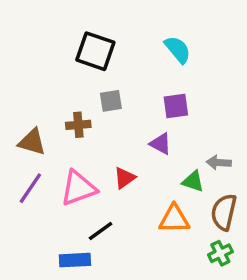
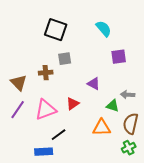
purple square: (176, 106) -> (119, 57), moved
brown triangle: (32, 142) -> (19, 83), turned 30

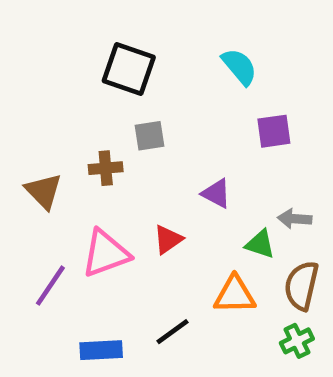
purple line: (18, 110) -> (50, 286), moved
black line: (59, 135) -> (173, 332), moved

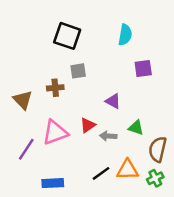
cyan semicircle: (239, 67) -> (125, 35), turned 50
gray arrow: (295, 219) -> (108, 136), moved
orange triangle: (235, 295) -> (128, 170), moved
black line: (173, 332) -> (101, 173), moved

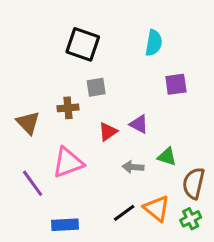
red triangle: (88, 125) -> (108, 132), moved
purple line: (26, 149) -> (33, 183), turned -70
orange triangle: (128, 170) -> (157, 208), turned 40

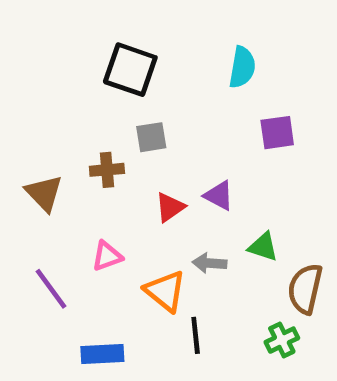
pink triangle: (68, 163) -> (107, 256), size x0.6
orange triangle: (157, 208) -> (165, 291), moved
black line: (124, 213) -> (196, 335), turned -60
green cross: (191, 219) -> (282, 340), moved

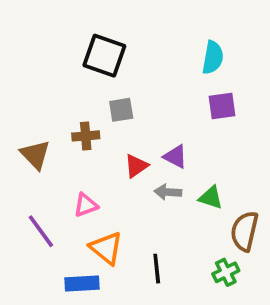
cyan semicircle: (242, 67) -> (213, 57), moved
gray arrow: (210, 263) -> (168, 192), moved
orange triangle: (165, 291) -> (106, 248), moved

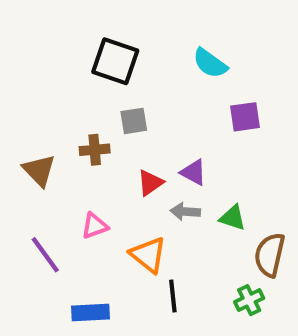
cyan semicircle: (213, 57) -> (210, 63), moved, turned 116
orange triangle: (106, 248) -> (148, 255), moved

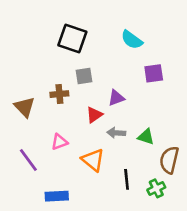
purple triangle: (193, 172) -> (116, 98), moved, turned -48
black line: (173, 296) -> (127, 179), moved

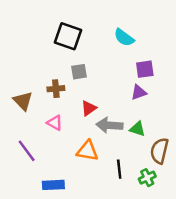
purple triangle: (116, 98) -> (139, 92), moved
gray arrow: (116, 133) -> (109, 125), size x1.5
pink triangle: (59, 142) -> (55, 123), moved, turned 49
orange triangle: (93, 160) -> (88, 151), turned -30

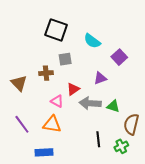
cyan semicircle: (124, 38) -> (92, 41), moved
purple square: (145, 69) -> (119, 57), turned -35
purple triangle: (139, 92) -> (100, 78), moved
pink triangle: (55, 123) -> (57, 101), moved
orange triangle: (88, 151) -> (52, 124), moved

